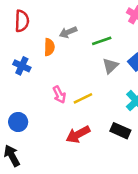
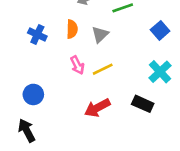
orange semicircle: (49, 47) -> (72, 29), moved
gray triangle: (110, 66) -> (100, 34), moved

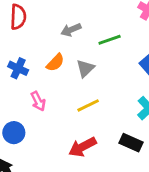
orange semicircle: (72, 29) -> (55, 63), turned 42
pink arrow: (77, 65) -> (38, 101), moved

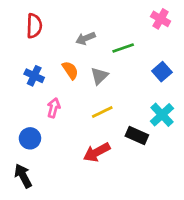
orange semicircle: (55, 63) -> (70, 70), turned -78
pink arrow: (38, 101) -> (54, 108), turned -138
black rectangle: (131, 143) -> (137, 136), moved

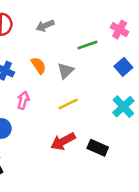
pink cross: (161, 19) -> (120, 30), moved
gray arrow: (86, 38) -> (45, 26), moved
black rectangle: (137, 136) -> (98, 148), moved

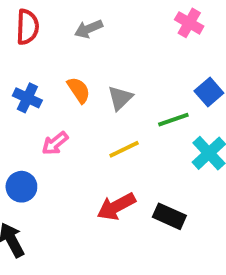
pink cross: (120, 30) -> (189, 23), moved
green line: (87, 45) -> (173, 120), moved
pink arrow: (23, 100) -> (55, 143), turned -144

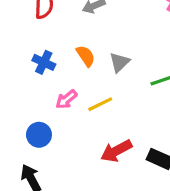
yellow line: (124, 149) -> (100, 104), moved

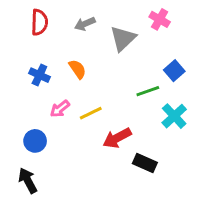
gray triangle: (119, 62) -> (123, 38), moved, size x1.4
red arrow: (116, 151) -> (117, 138), moved

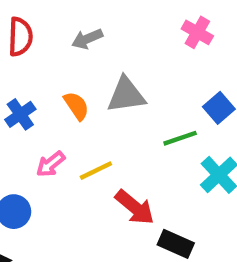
gray triangle: (123, 38) -> (126, 95), moved, turned 36
blue cross: (39, 75) -> (20, 114), turned 30
red arrow: (117, 138) -> (135, 207), turned -112

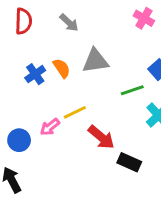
gray arrow: (87, 39) -> (69, 23), turned -114
blue cross: (20, 114) -> (35, 74), moved
pink arrow: (51, 164) -> (50, 127), moved

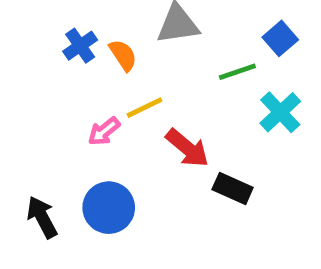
orange semicircle: (62, 68) -> (123, 55), moved
blue circle: (19, 140) -> (109, 208), moved, size x1.4

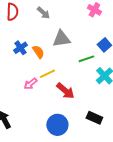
black rectangle: (233, 189) -> (94, 118), moved
blue circle: (109, 208) -> (57, 125), moved

